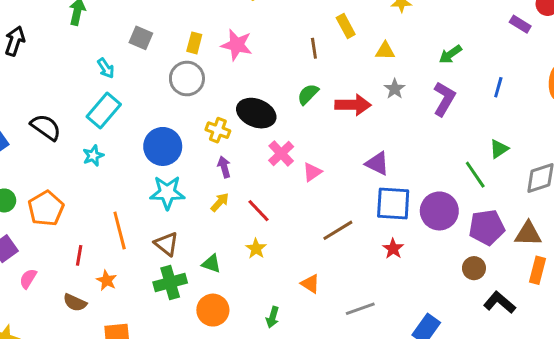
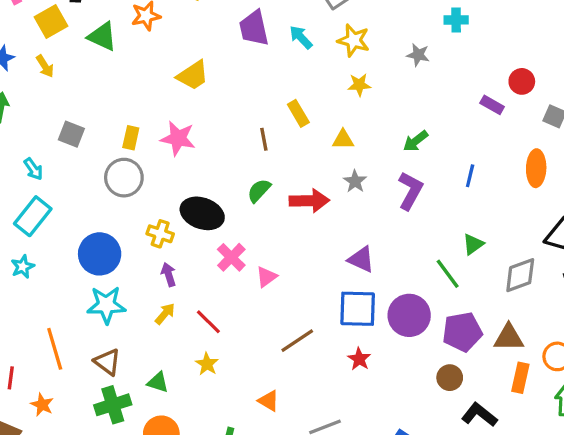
purple triangle: (377, 163) -> (361, 259), moved

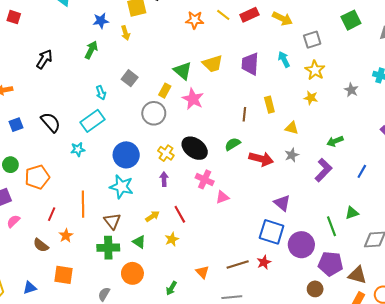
purple trapezoid: (254, 28) -> (250, 64), moved
green triangle: (102, 37) -> (183, 71), moved
pink cross: (231, 257) -> (205, 179), turned -36
yellow arrow: (165, 314) -> (152, 216), moved
brown line: (297, 341) -> (238, 265), moved

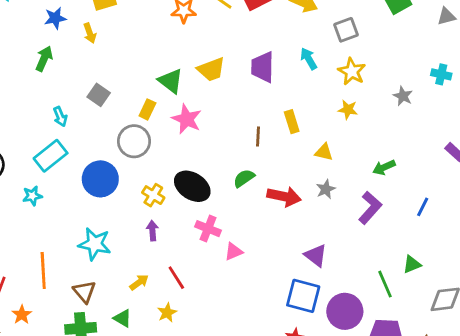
blue circle: (126, 155) -> (100, 179), moved

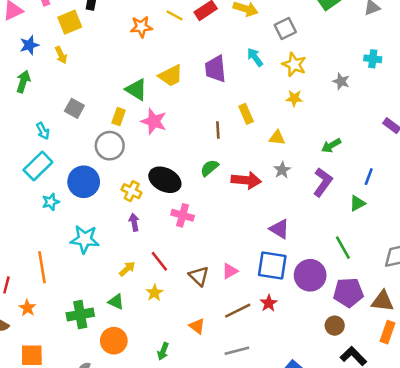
cyan star: (32, 196) -> (51, 202), moved
pink triangle: (234, 252) -> (230, 271), moved
green triangle: (412, 264) -> (357, 203), moved
brown triangle: (84, 292) -> (199, 276), moved

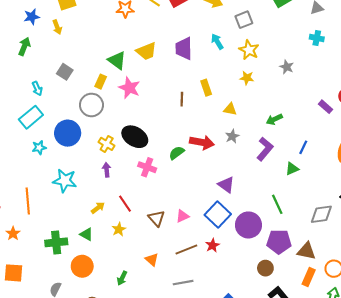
cyan cross: (373, 59) -> (317, 38), moved
green semicircle: (209, 168) -> (177, 153), moved
blue square: (272, 266) -> (218, 214), turned 30

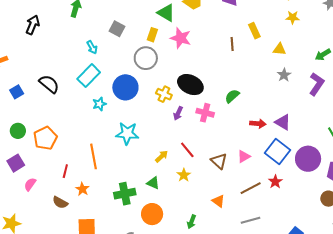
red arrow: (202, 142) -> (258, 124), moved, size x0.7
purple arrow: (107, 170) -> (178, 113), moved, turned -144

